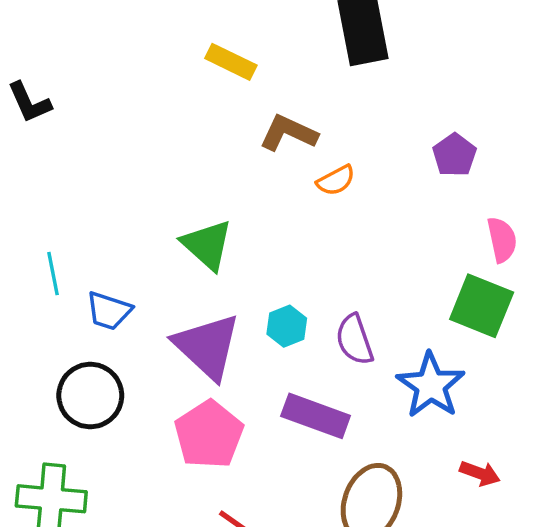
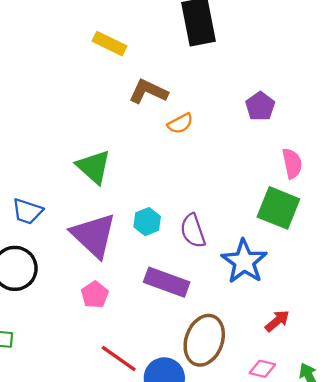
pink pentagon: (209, 434) -> (95, 295), size x0.6
red arrow: (480, 473) -> (277, 321), turned -60

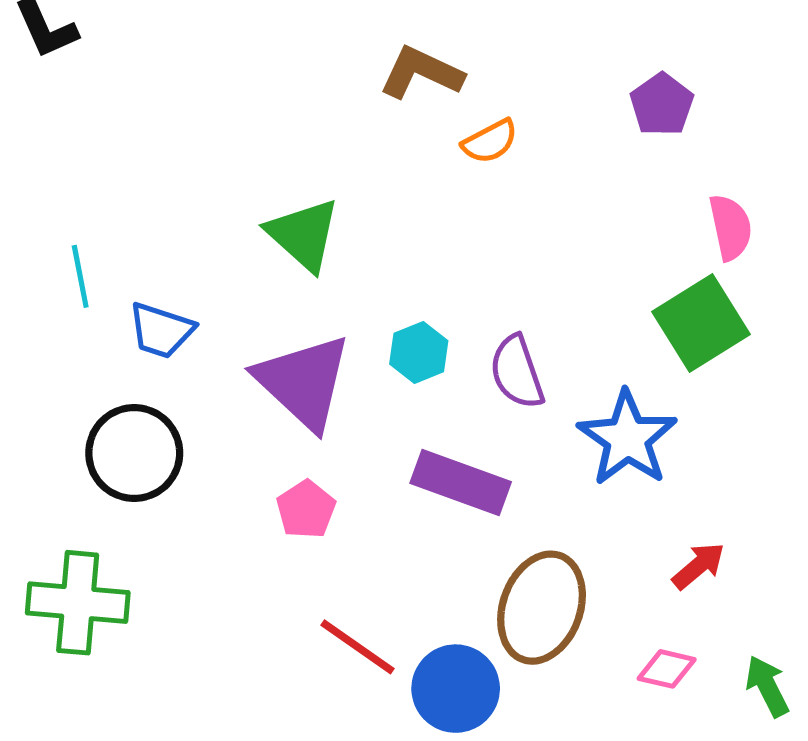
green square: (278, 208) -> (701, 323), turned 36

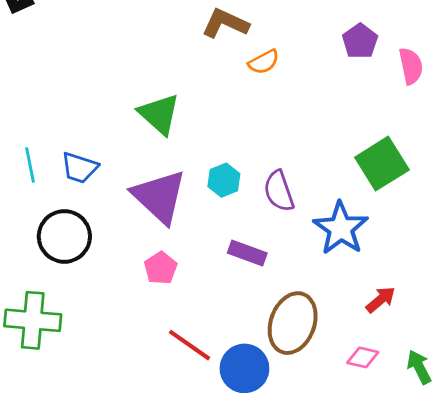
pink semicircle: (730, 227) -> (411, 66), moved
cyan line: (80, 276) -> (30, 165), moved
purple rectangle: (461, 482) -> (247, 253), size x0.7

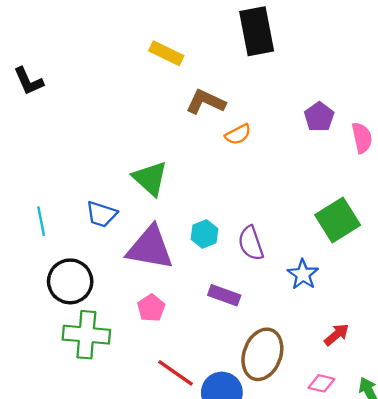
blue trapezoid: (80, 168) -> (101, 214), moved
purple triangle: (159, 197) -> (150, 248), turned -33
blue star: (341, 228) -> (303, 274), size x0.7
green cross: (33, 320) -> (86, 335), moved

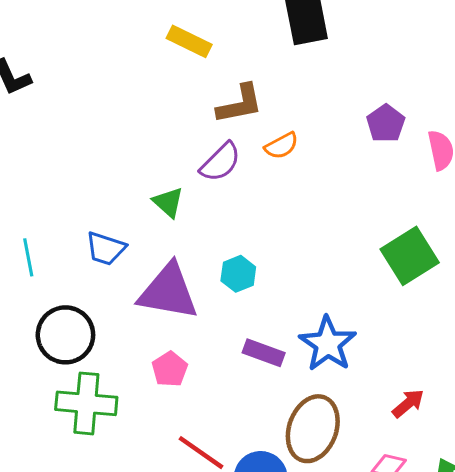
brown L-shape: (206, 102) -> (240, 104), turned 144
green triangle: (150, 178) -> (168, 202), size x0.7
purple semicircle: (251, 243) -> (220, 162), moved, turned -116
blue star: (303, 274) -> (328, 344), moved, size x1.4

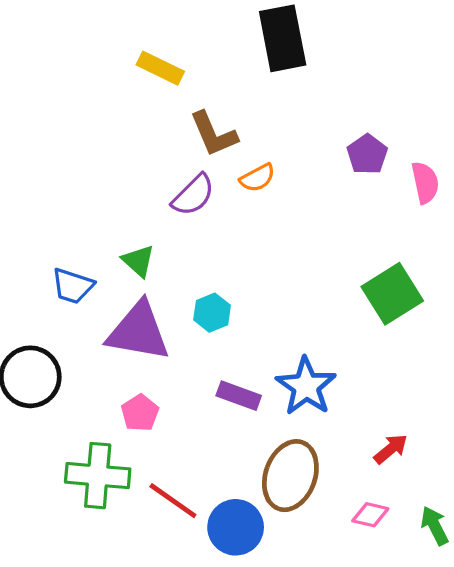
brown L-shape: (240, 104) -> (214, 134), turned 78
green triangle: (168, 202) -> (138, 261), moved
green cross: (86, 403) -> (98, 476), moved

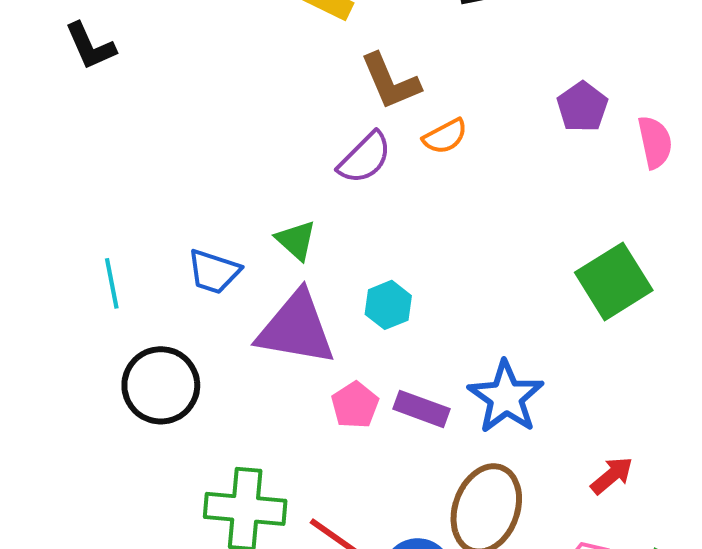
pink pentagon: (140, 413) -> (355, 405), moved

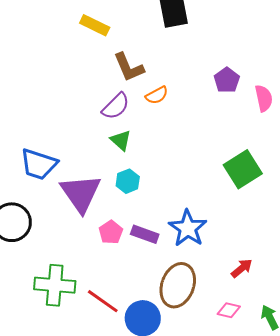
green triangle: (296, 240) -> (121, 140), moved
blue trapezoid: (214, 272) -> (39, 164), size x1.4
purple triangle: (296, 328) -> (81, 193), turned 45

